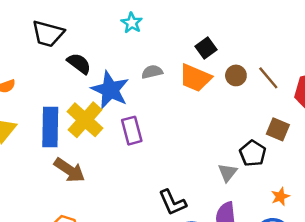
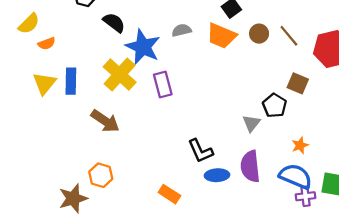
blue rectangle: (50, 127) -> (71, 81), moved, size x0.7

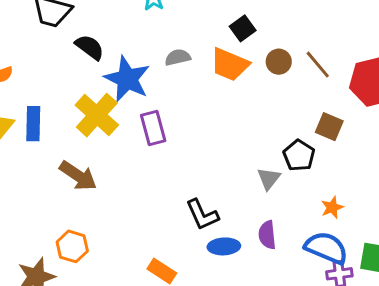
purple semicircle: (250, 166) -> (267, 235), size x0.7

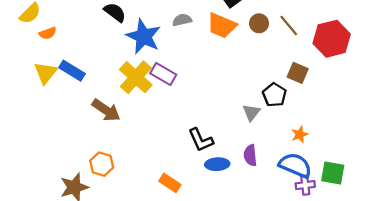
yellow cross: (97, 115) -> (136, 77), moved
blue rectangle: (33, 124) -> (72, 71), turned -60
purple rectangle: (153, 128) -> (163, 74), turned -45

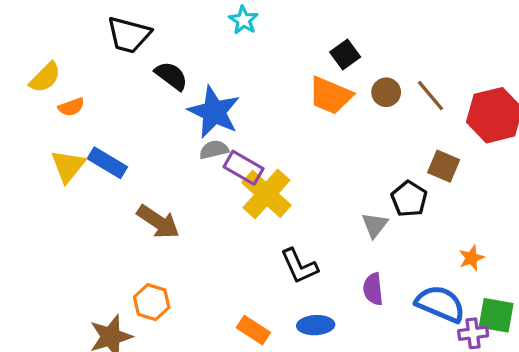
gray semicircle: (182, 20) -> (214, 150), moved
yellow cross: (136, 77) -> (266, 194), moved
orange star: (300, 134) -> (471, 258), moved
blue ellipse: (217, 164) -> (316, 325), moved
purple cross: (305, 185) -> (473, 333), moved

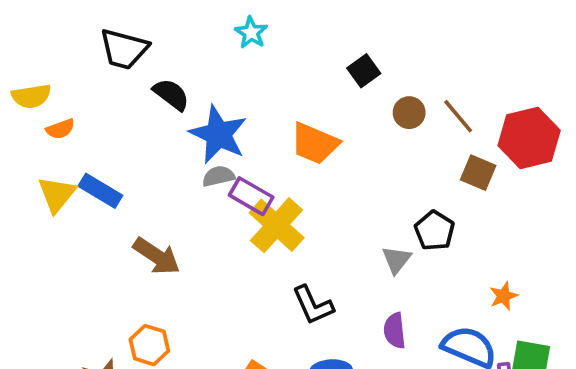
yellow semicircle: (45, 77) -> (31, 96), turned 36
orange trapezoid: (330, 96) -> (315, 143), moved
brown square: (444, 166) -> (478, 173), moved

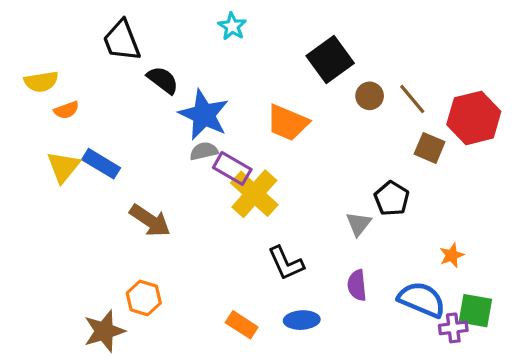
black trapezoid: (124, 49) -> (122, 41), turned 54
black square: (364, 71) -> (330, 60), size x1.6

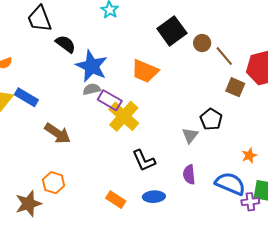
brown circle: (370, 96) -> (202, 43), moved

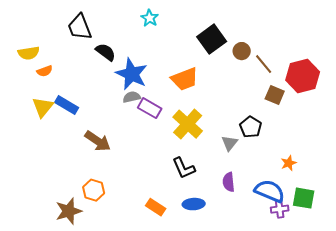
orange trapezoid: (145, 71) -> (185, 79), turned -44
yellow cross: (124, 116) -> (188, 124), moved
purple cross: (250, 202) -> (280, 209), moved

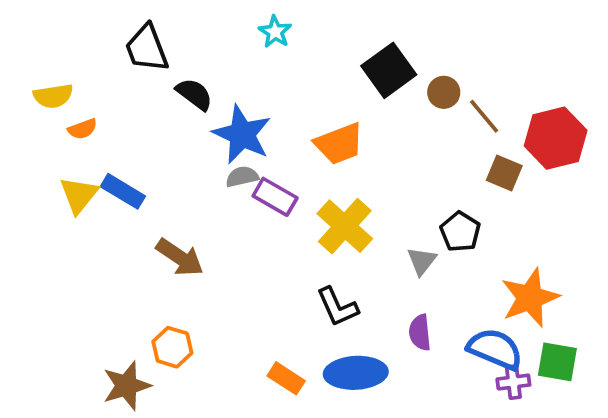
orange star: (289, 163) -> (530, 298), size x2.0
blue ellipse: (194, 204) -> (356, 373), size x1.5

